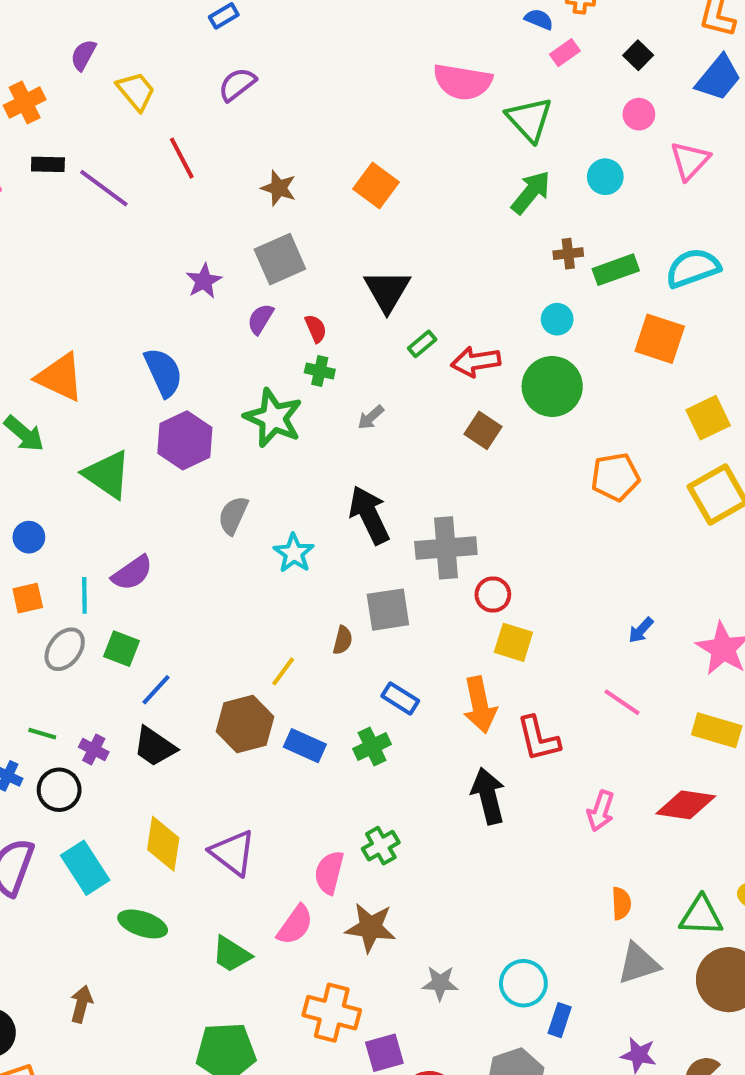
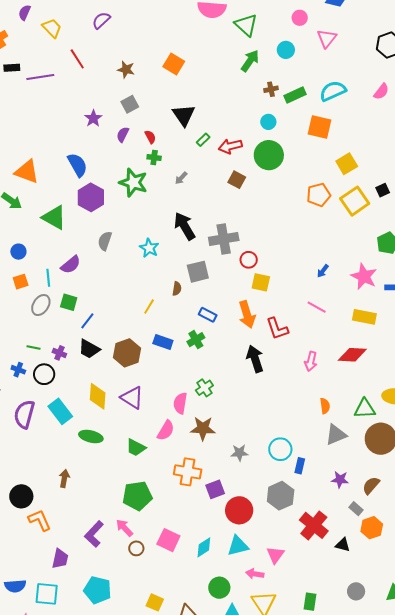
purple line: (104, 188) -> (40, 77), turned -40
gray square: (280, 259) -> (130, 104), size x0.7
orange pentagon: (615, 477) -> (319, 195), moved
gray semicircle: (233, 515) -> (105, 241), moved
brown hexagon: (245, 724) -> (127, 353), moved

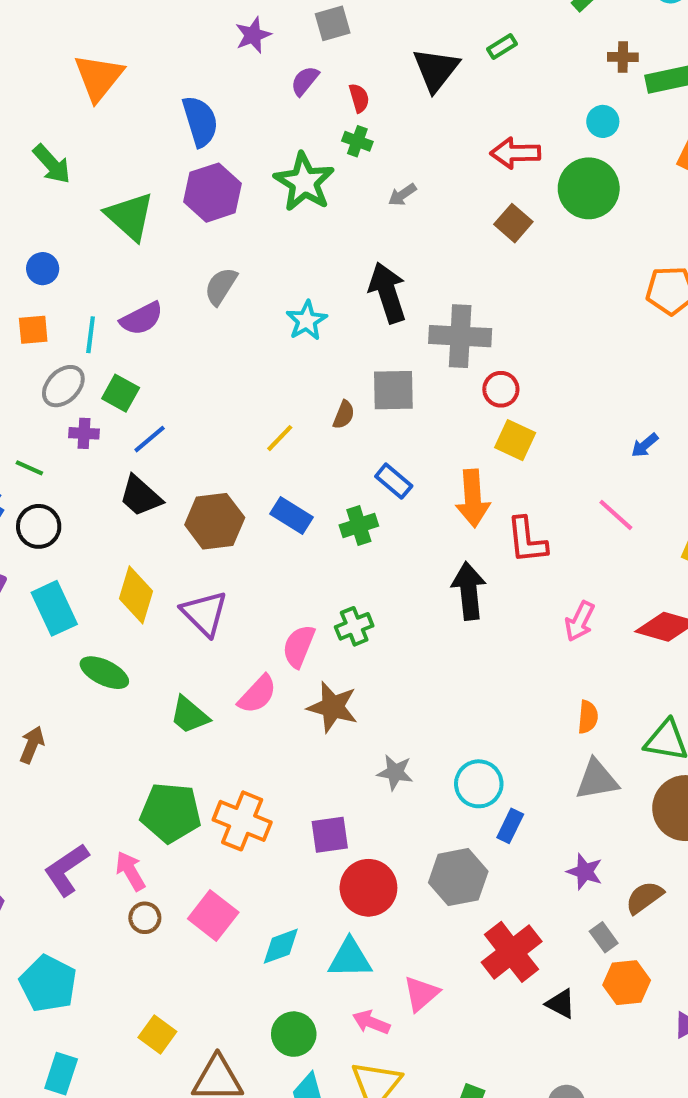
green rectangle: (203, 140) -> (502, 47), moved
orange triangle: (27, 172) -> (99, 77), moved, turned 36
purple cross: (59, 353) -> (84, 433), moved, turned -32
orange cross: (188, 472) -> (242, 821), moved

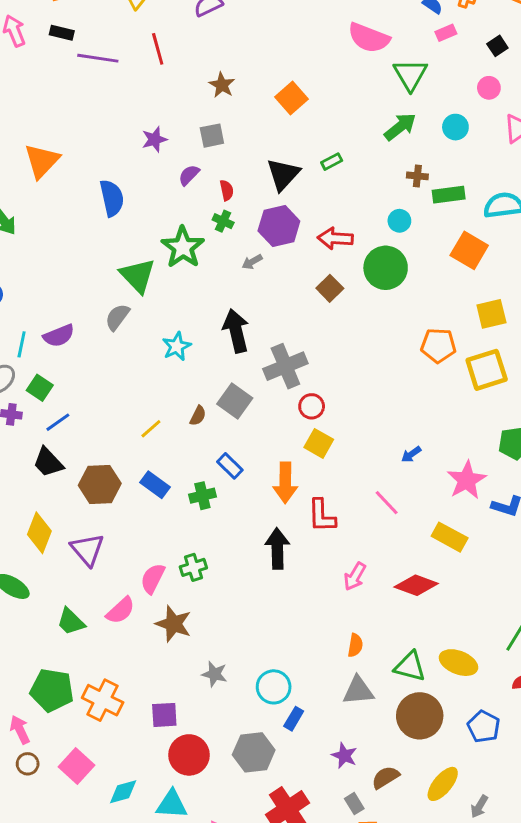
purple hexagon: (212, 193) -> (279, 226), moved
green triangle: (130, 216) -> (138, 276), moved
gray cross: (460, 336) -> (285, 366), turned -30
gray square: (393, 390) -> (235, 401), turned 32

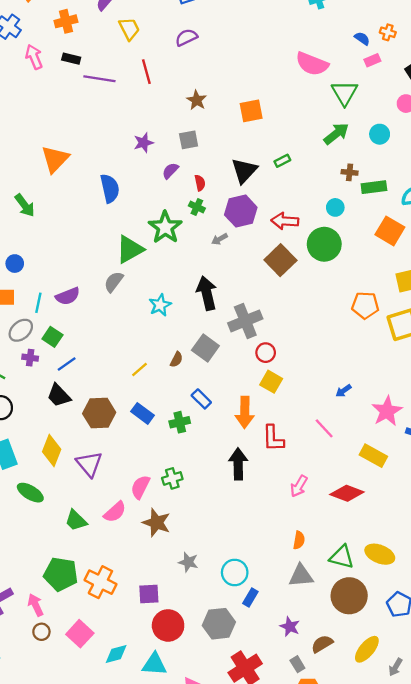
orange square: (291, 98) -> (251, 111), turned 30
green triangle: (138, 276) -> (130, 249), turned 44
brown square: (330, 288) -> (280, 260), size x1.5

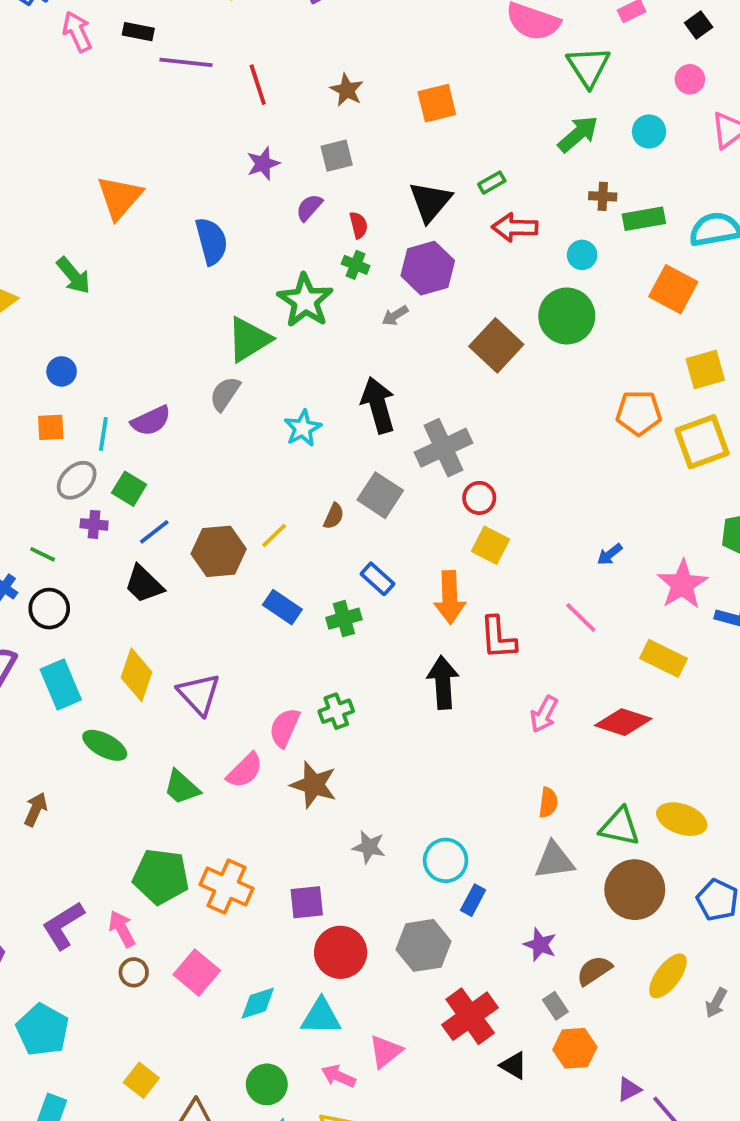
red line: (146, 72) -> (258, 85), moved
red arrow: (285, 221) -> (515, 227), moved
brown hexagon: (99, 413) -> (219, 551), moved

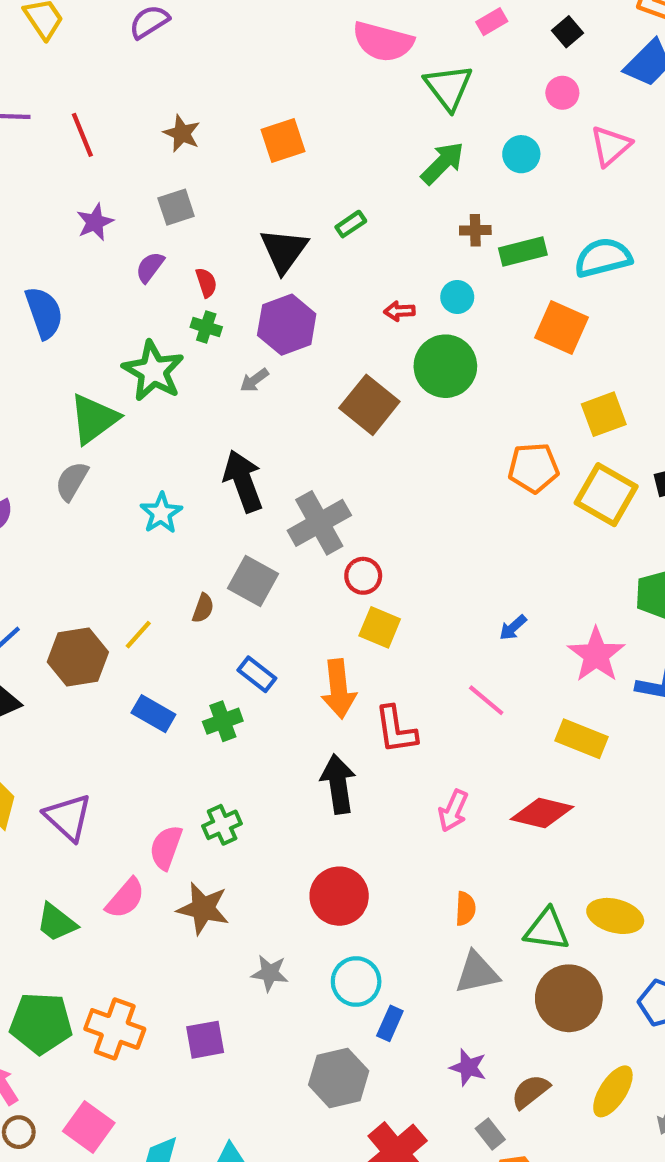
red arrow: (515, 227) -> (399, 311), moved, size x0.6
yellow square: (702, 442) -> (606, 495), turned -36
red circle: (341, 952) -> (339, 896), moved

